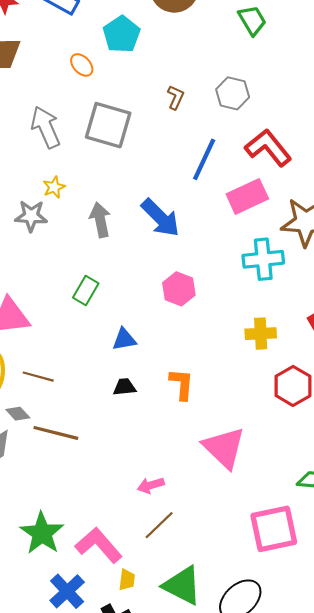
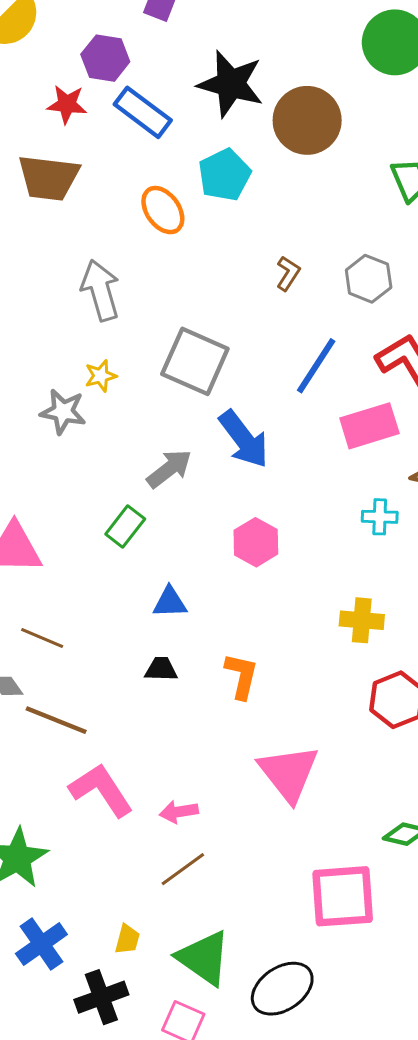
orange ellipse: (82, 65) -> (163, 210), size x1.4
gray square: (108, 125) -> (195, 361), moved
gray arrow: (100, 220) -> (169, 469), moved, turned 56
cyan cross: (263, 259) -> (380, 517), size x0.6
pink L-shape: (99, 545) -> (101, 790), moved

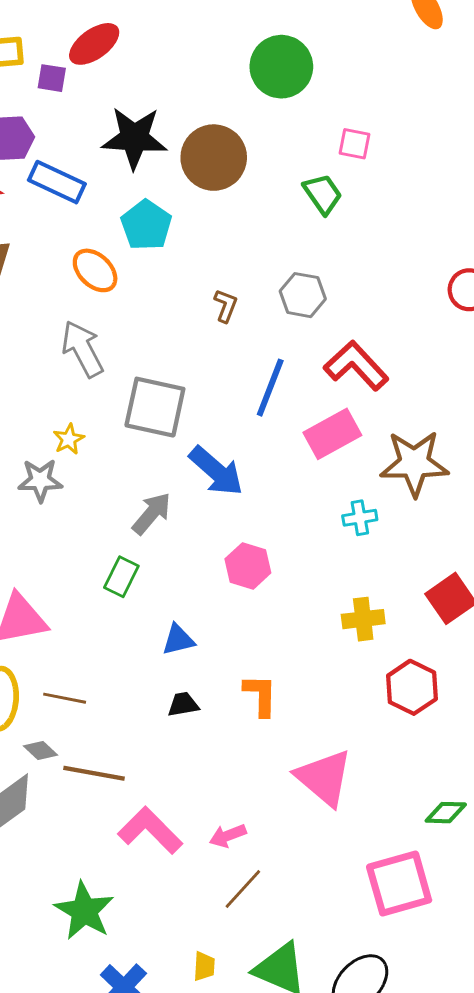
gray arrow: (100, 290) -> (83, 349), moved

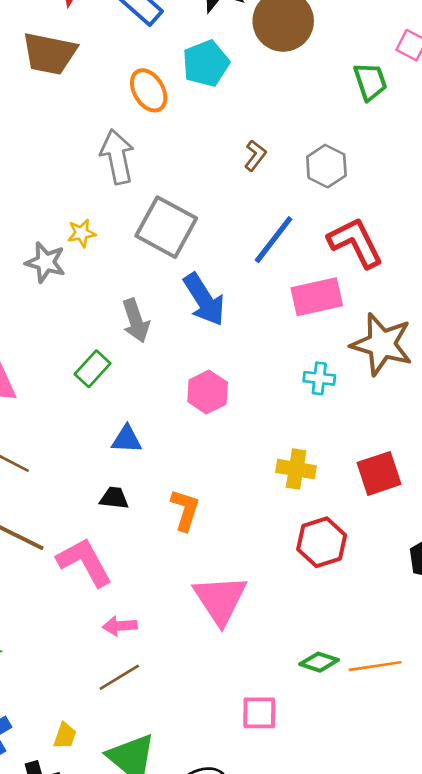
gray arrow: (152, 514) -> (136, 321), turned 105
pink L-shape: (150, 830) -> (85, 562), moved
pink square: (399, 883) -> (259, 713), size x0.6

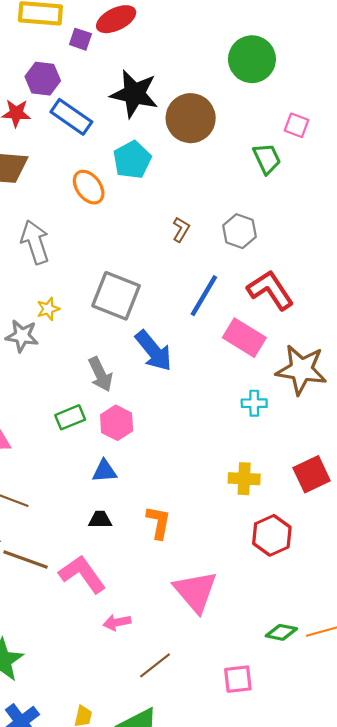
gray arrow: (117, 157) -> (35, 242), moved
pink rectangle: (317, 297) -> (244, 338), turned 51
green rectangle: (93, 369) -> (70, 417), turned 32
pink hexagon: (208, 392) -> (117, 423), moved
brown line: (119, 677) -> (155, 665), moved

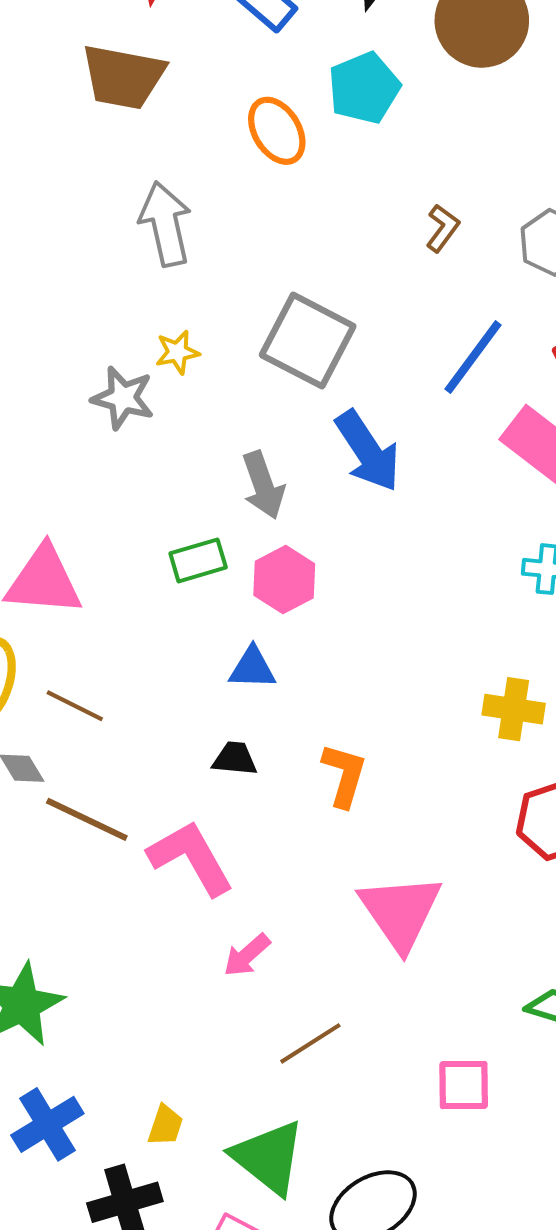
pink arrow: (117, 622) -> (247, 955), turned -36

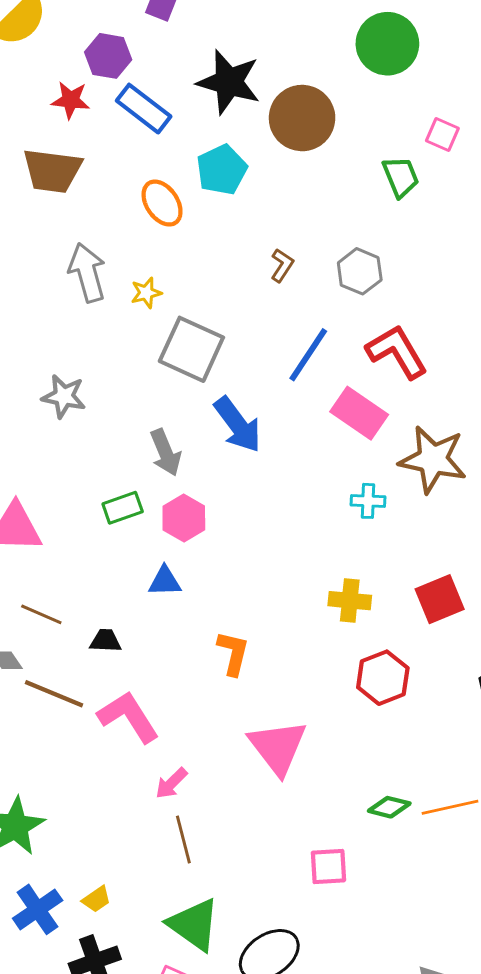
yellow star: (177, 352) -> (146, 293), moved
black trapezoid: (235, 759) -> (105, 641), moved
brown line: (310, 1043) -> (183, 839), moved, turned -69
yellow trapezoid: (165, 1125) -> (96, 899), moved, turned 40

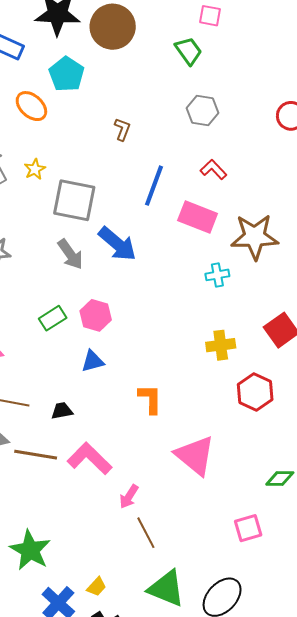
gray hexagon: (360, 271) -> (203, 110), moved
red L-shape: (397, 352) -> (213, 170), size x0.6
gray arrow: (166, 453) -> (70, 254), moved

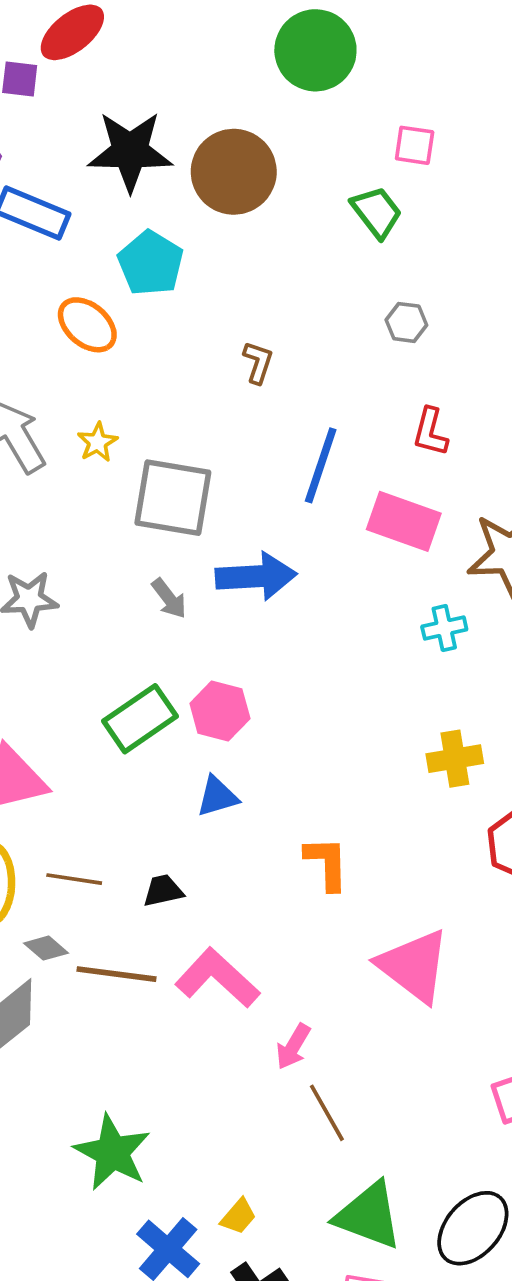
gray hexagon: (203, 110) -> (406, 322), size x0.7
red L-shape: (213, 170) -> (430, 432), turned -120
blue arrow: (117, 244) -> (256, 576), turned -42
gray arrow: (70, 254) -> (169, 598), size x0.7
green rectangle: (53, 318) -> (140, 719), size x1.4

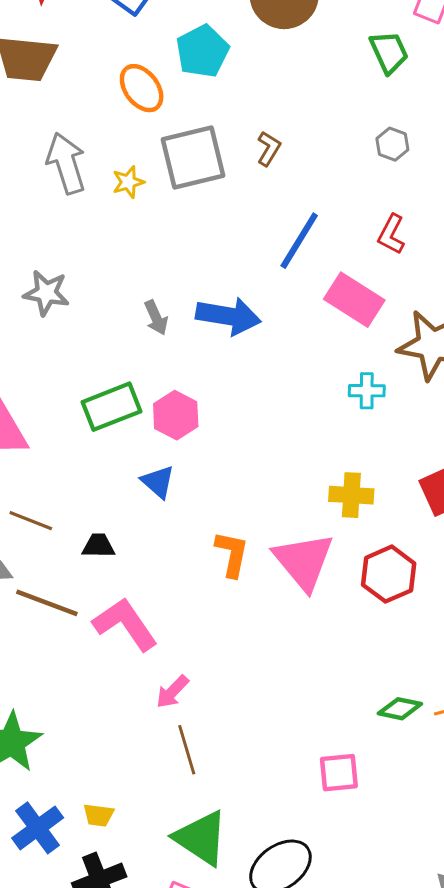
gray square: (173, 498) -> (193, 157), moved, turned -36
blue triangle: (217, 796) -> (158, 482), turned 45
pink triangle: (414, 966) -> (304, 561), moved
yellow trapezoid: (238, 1216) -> (99, 815), turned 44

